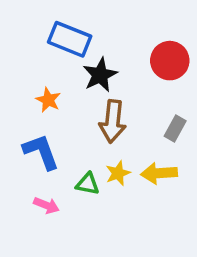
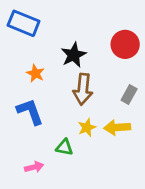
blue rectangle: (70, 39) -> (24, 23), moved
green triangle: (88, 184) -> (64, 147), moved
pink arrow: (46, 205) -> (34, 167), moved, turned -36

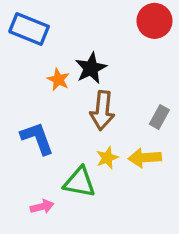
red circle: (125, 44) -> (154, 21), moved
orange star: (35, 73) -> (58, 80), moved
green triangle: (64, 147) -> (80, 182), size x1.5

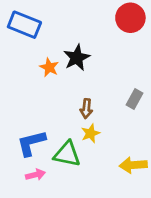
brown arrow: (102, 110) -> (86, 109), moved, size x0.6
blue L-shape: (37, 138) -> (31, 143), moved, turned -84
yellow arrow: (145, 158) -> (133, 165), moved

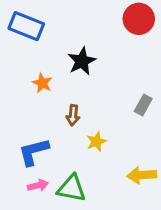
orange star: (49, 67) -> (42, 83), moved
brown arrow: (86, 109) -> (73, 115), moved
green triangle: (67, 154) -> (72, 188), moved

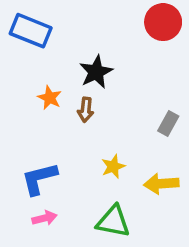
brown arrow: (73, 115) -> (86, 110), moved
yellow arrow: (142, 175) -> (161, 184), moved
green triangle: (72, 188) -> (113, 222), moved

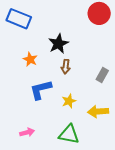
brown arrow: (86, 110) -> (66, 67), moved
blue L-shape: (39, 179) -> (41, 90), moved

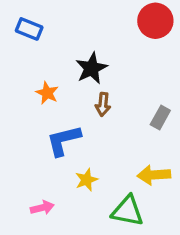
blue rectangle: (19, 19) -> (29, 29), size x0.7
yellow star: (69, 101) -> (87, 180), moved
green triangle: (69, 134) -> (128, 211), moved

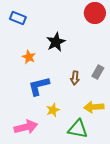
brown arrow: (103, 104) -> (75, 78), moved
pink arrow: (42, 208) -> (26, 127), size x1.6

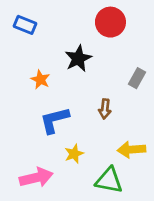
red circle: (95, 13) -> (110, 22), moved
gray rectangle: (98, 72) -> (137, 78), moved

